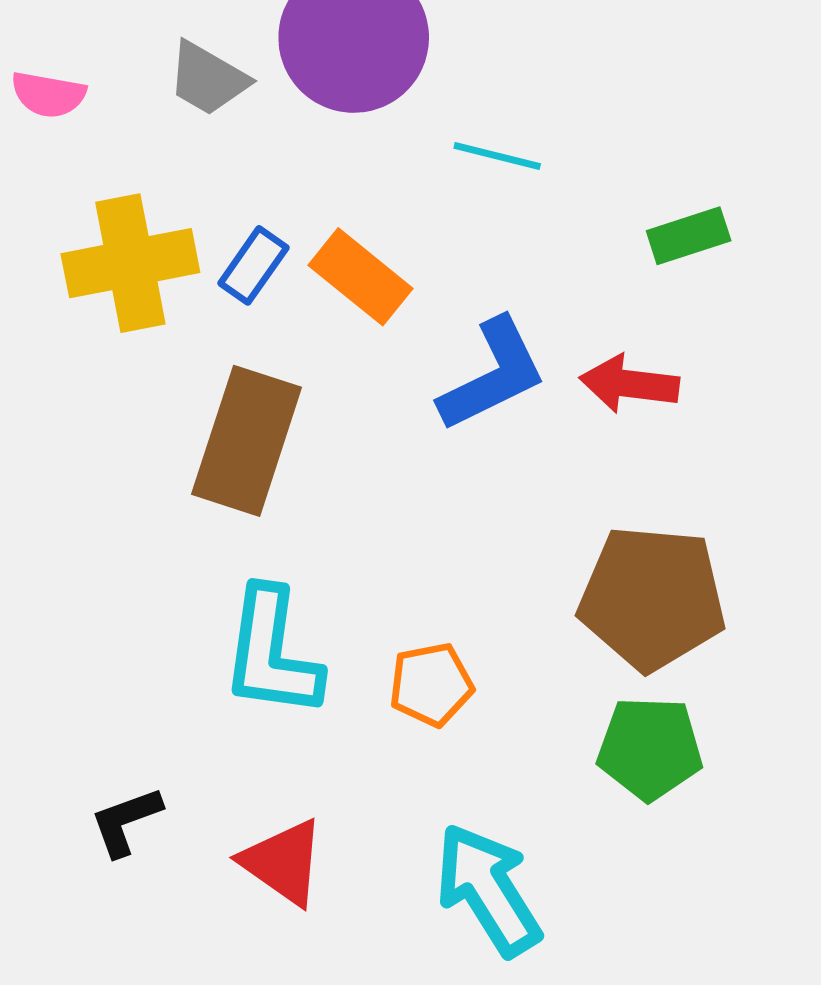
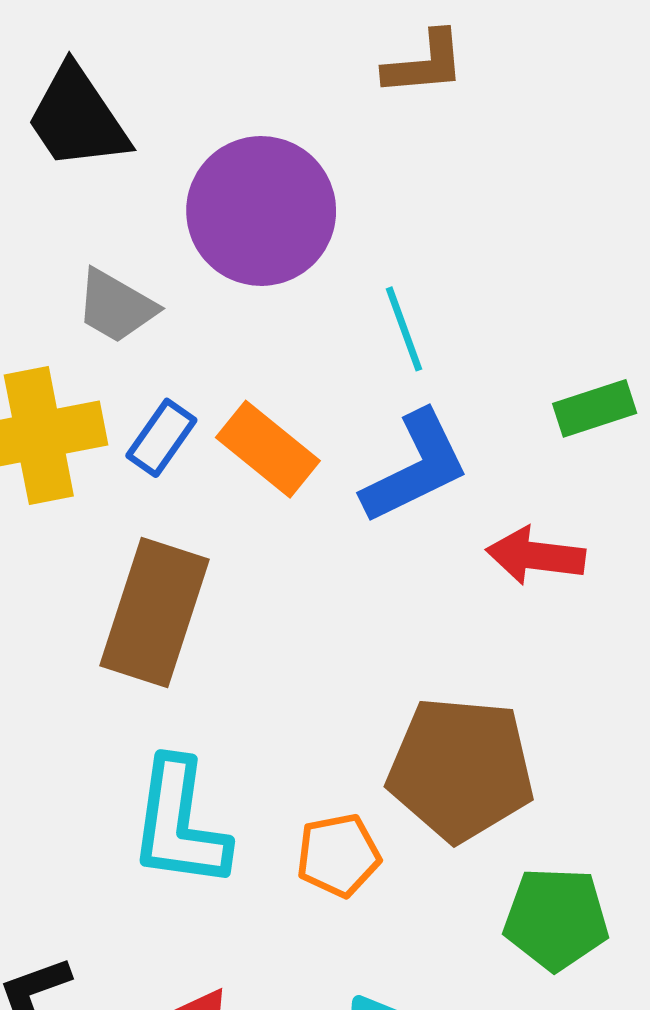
gray trapezoid: (208, 79) -> (116, 306), moved
cyan line: (497, 156) -> (404, 329), turned 56
blue L-shape: (493, 375) -> (415, 467), moved
brown pentagon: (652, 598) -> (461, 769), moved

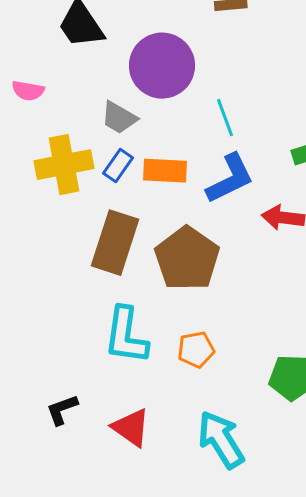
gray trapezoid: (116, 306) -> (119, 118), moved
orange rectangle: (268, 449) -> (165, 171), turned -36
brown pentagon: (461, 769) -> (187, 259), moved, turned 30

